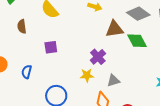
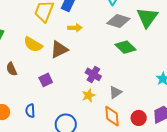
brown triangle: (115, 29) -> (59, 49), moved

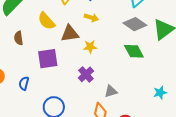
purple cross: (93, 74) -> (86, 74), moved
purple square: (46, 80) -> (48, 59), size x1.5
yellow star: (89, 95) -> (90, 47), moved

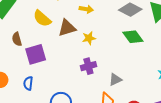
purple square: (48, 59) -> (36, 54), moved
purple cross: (86, 74) -> (88, 66), turned 35

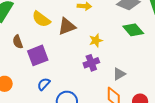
yellow star: (89, 38) -> (96, 40), moved
blue semicircle: (28, 83) -> (44, 84), moved, turned 40

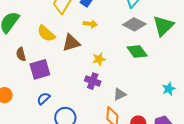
purple cross: (91, 63) -> (93, 81), turned 35

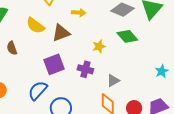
yellow star: (99, 59) -> (99, 46), moved
purple square: (40, 69) -> (54, 64), moved
blue semicircle: (44, 99) -> (38, 91), size x1.5

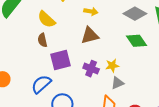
brown triangle: (61, 33) -> (90, 35), moved
yellow star: (99, 46) -> (112, 66), moved
brown semicircle: (12, 48) -> (42, 40), moved

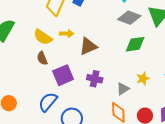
yellow arrow: (91, 11) -> (67, 34), moved
green diamond: (137, 41) -> (135, 44), turned -55
yellow star: (112, 66) -> (143, 79), moved

